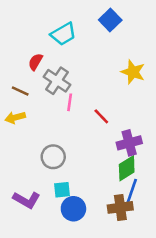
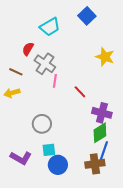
purple cross: (129, 143) -> (102, 113), turned 30

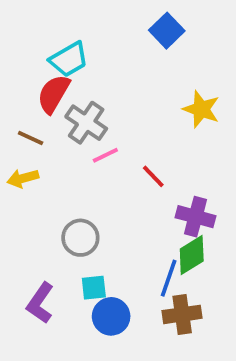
cyan trapezoid: (50, 27) -> (69, 59), moved
red semicircle: (28, 49) -> (54, 94), size x1.5
pink line: (55, 81) -> (105, 155), turned 56
blue line: (104, 151) -> (169, 278), moved
purple L-shape: (21, 158) -> (40, 303), turned 95

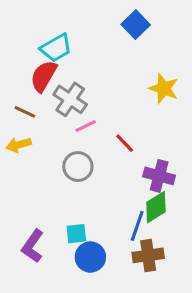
gray circle: (80, 238) -> (78, 167), moved

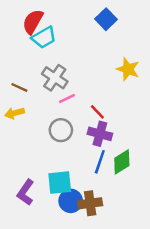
red semicircle: (44, 76) -> (33, 22), moved
purple cross: (159, 176) -> (100, 134), moved
blue line: (137, 226) -> (100, 162), moved
cyan square: (76, 234) -> (60, 183), size x1.5
brown cross: (148, 255) -> (90, 203), moved

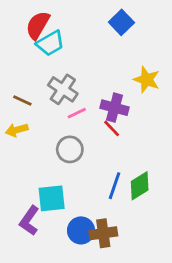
purple cross: (100, 134) -> (114, 108), moved
cyan square: (60, 183) -> (52, 198), moved

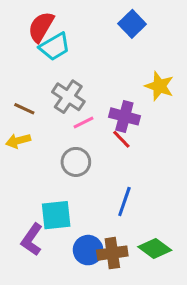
green diamond: (140, 186) -> (155, 249), moved, turned 68

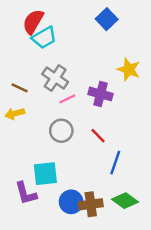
red line: (121, 139) -> (98, 136), moved
blue line: (124, 201) -> (115, 163), moved
purple L-shape: (32, 239) -> (26, 193), turned -50

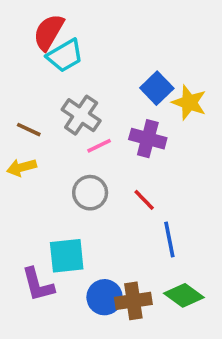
blue square: (107, 19) -> (157, 88), moved
blue line: (115, 163) -> (169, 240), turned -30

